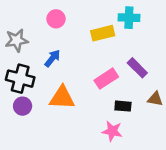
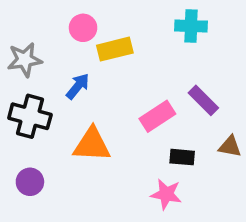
yellow rectangle: (103, 33) -> (115, 49), moved
purple circle: (23, 106) -> (30, 182), moved

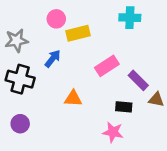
purple rectangle: (203, 100) -> (138, 80), moved
pink rectangle: (157, 116) -> (107, 66), moved
orange triangle: (92, 145) -> (73, 98), moved, size x0.7

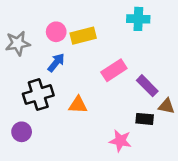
pink circle: (56, 19) -> (56, 32), moved
black cross: (20, 79) -> (38, 95), moved, turned -32
black rectangle: (124, 107) -> (145, 119), moved

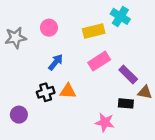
cyan cross: (138, 19) -> (120, 16), turned 30
yellow rectangle: (83, 36) -> (94, 31), moved
blue arrow: (56, 63) -> (56, 62), moved
black cross: (38, 95) -> (46, 92), moved, size x0.7

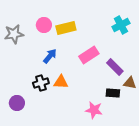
cyan cross: (120, 16) -> (121, 25), moved, turned 30
yellow rectangle: (94, 31) -> (66, 28), moved

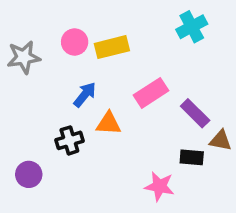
cyan cross: (121, 25) -> (192, 27), moved
orange triangle: (61, 82) -> (109, 123), moved

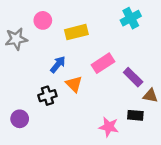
pink circle: (75, 42) -> (43, 20), moved
orange triangle: (109, 123) -> (74, 84), turned 42
black rectangle: (192, 157) -> (135, 115), moved

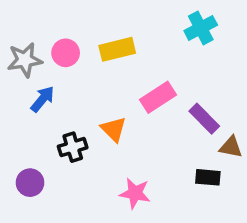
pink circle: (43, 20) -> (66, 53), moved
blue arrow: (58, 64) -> (42, 99), moved
pink star: (109, 127) -> (135, 193), moved

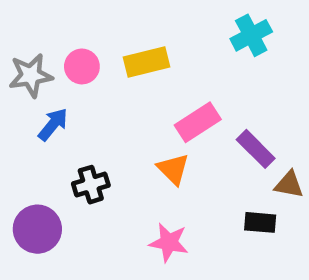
orange triangle: (114, 129) -> (173, 169), moved
purple circle: (30, 183) -> (37, 229), size x1.4

